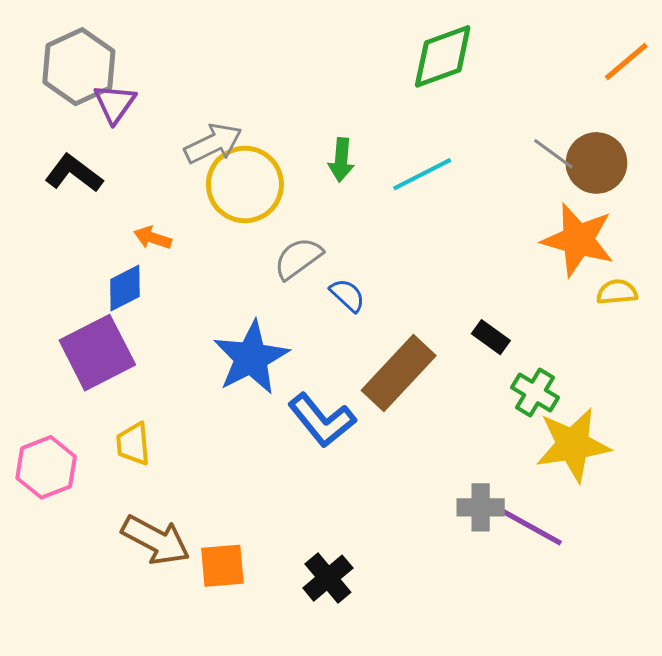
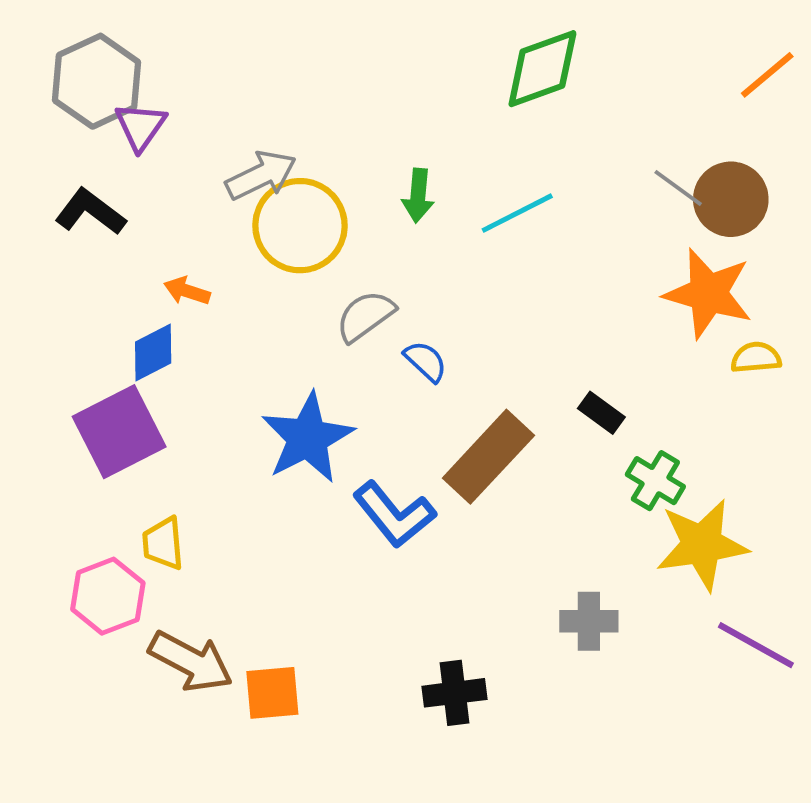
pink hexagon: (46, 467) -> (108, 596), moved
purple line: (531, 527) -> (756, 645), moved
black cross: (328, 578) -> (454, 693), moved, turned 33

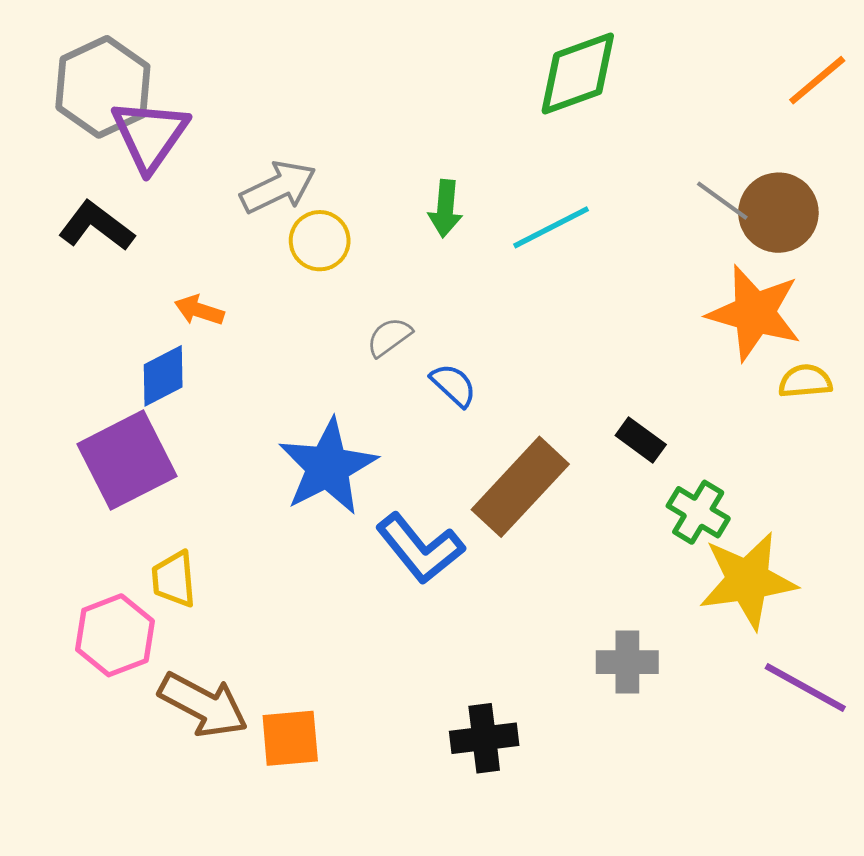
purple triangle: (140, 126) -> (150, 135), size x1.4
yellow circle: (300, 226) -> (320, 241), size x0.6
gray semicircle: (365, 316) -> (389, 337), size x0.7

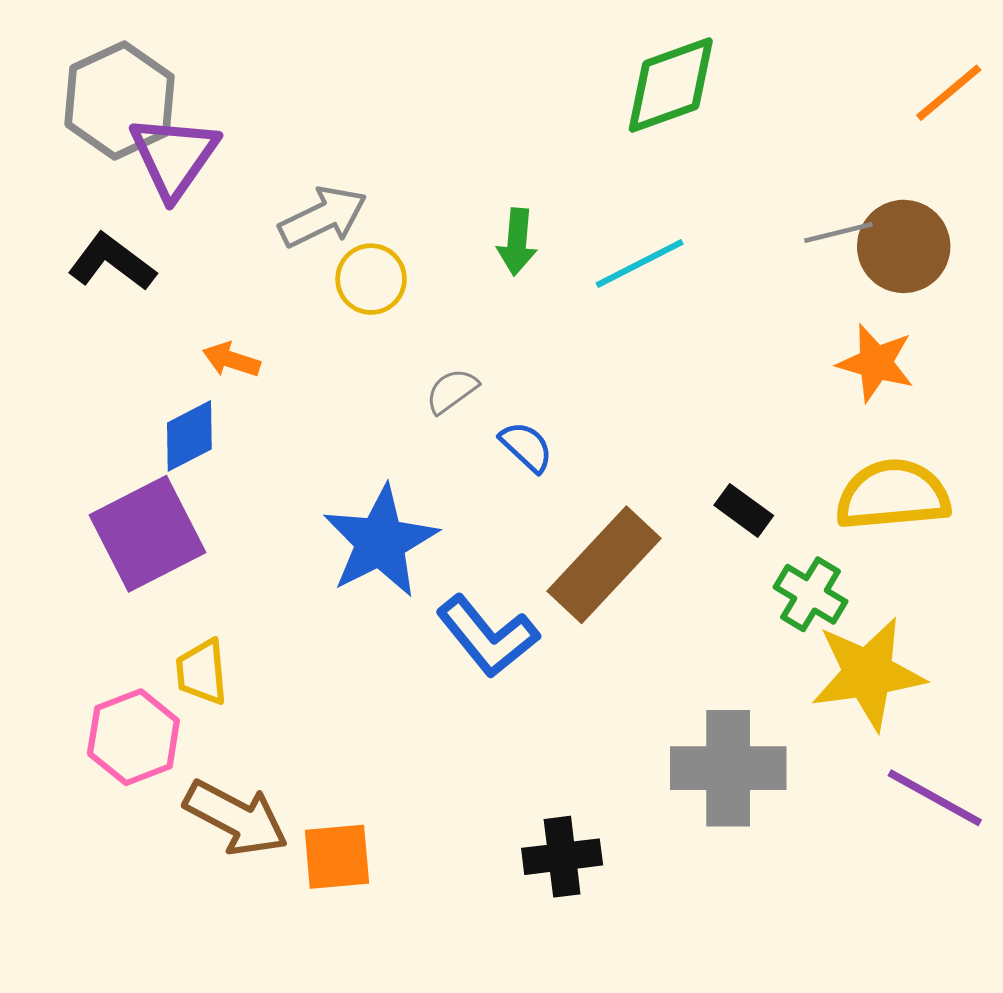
gray line: (722, 201) -> (838, 232), turned -50
orange star: (754, 313) -> (876, 363), size x0.7
yellow semicircle: (805, 381) -> (893, 495), moved, size x1.8
gray cross: (627, 662) -> (728, 768), size x1.6

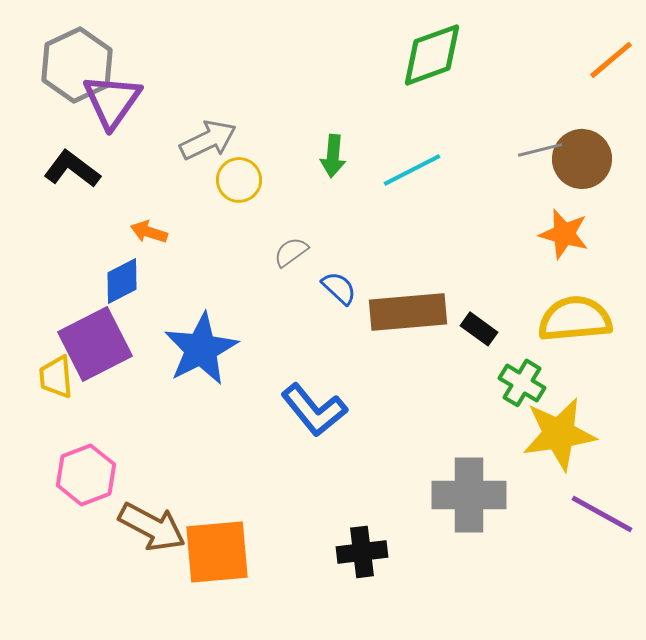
blue star: (380, 541) -> (201, 349), moved
brown rectangle: (604, 565) -> (408, 312), moved, turned 42
yellow trapezoid: (202, 672) -> (56, 377), moved
orange square: (337, 857) -> (217, 552), size x1.5

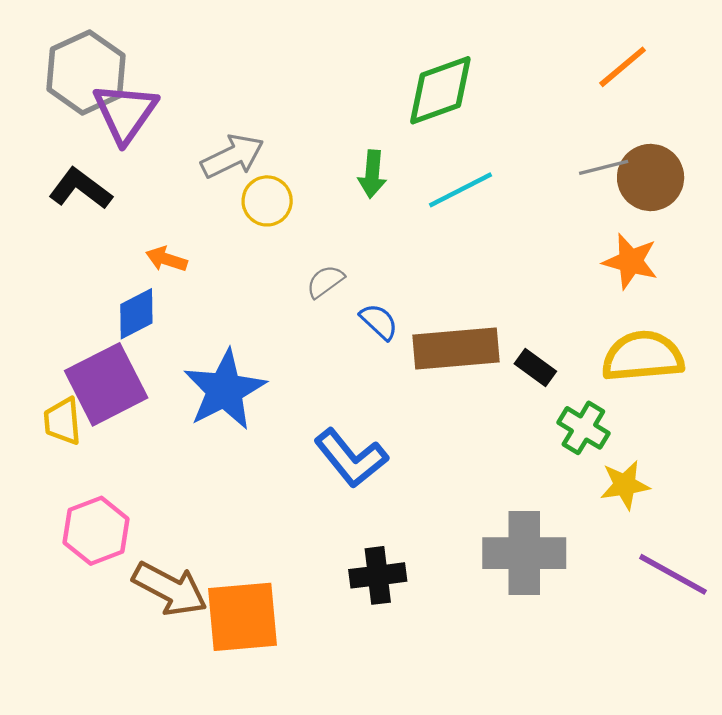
green diamond: (432, 55) -> (440, 90), moved
orange line: (611, 60) -> (623, 67), moved
yellow star: (559, 434) -> (625, 485), size x0.6
black cross: (362, 552) -> (378, 575), moved

